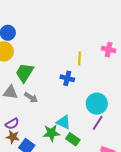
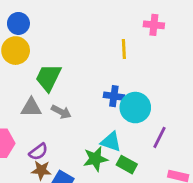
pink cross: (109, 50) -> (154, 25), moved
blue cross: (67, 78) -> (114, 96), moved
cyan circle: (97, 104) -> (135, 108), moved

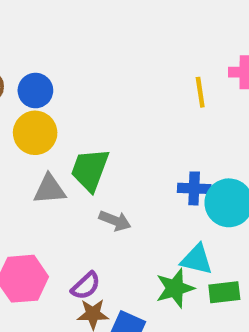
yellow line: (124, 49) -> (200, 92), moved
gray triangle: (31, 108) -> (50, 189), moved
green rectangle: (127, 165) -> (224, 292), turned -30

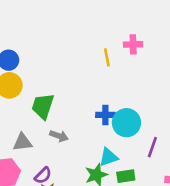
gray triangle: (50, 189) -> (22, 142), moved
cyan triangle: (197, 259) -> (108, 157), turned -30

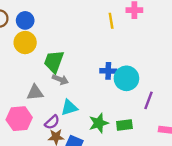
gray arrow: (59, 136) -> (60, 79), moved
cyan triangle: (108, 157) -> (69, 108), moved

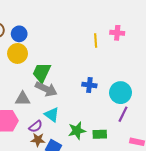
cyan circle: (126, 78) -> (120, 93), moved
gray arrow: (60, 79) -> (46, 89), size x1.5
cyan triangle: (69, 108) -> (52, 115), turned 49

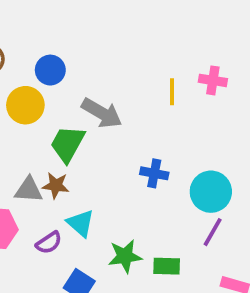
blue circle: (19, 34) -> (50, 70), moved
gray arrow: (46, 89) -> (102, 113), moved
brown star: (38, 140) -> (56, 185), moved

